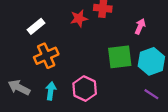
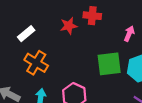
orange cross: (46, 56) -> (36, 63), turned -35

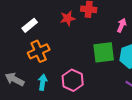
orange cross: (36, 63) -> (39, 51), turned 35

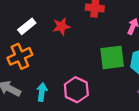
red star: (68, 18) -> (61, 26), moved
orange cross: (39, 51) -> (20, 56), moved

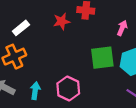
red star: (61, 26) -> (62, 21), moved

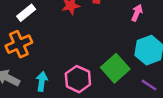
green square: (102, 58) -> (115, 68), moved, turned -35

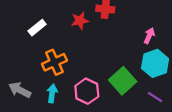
pink arrow: (137, 13) -> (149, 36), moved
orange cross: (19, 44) -> (54, 62), moved

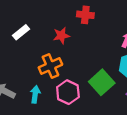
red star: (80, 21) -> (61, 36), moved
orange cross: (54, 62) -> (50, 66), moved

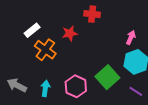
orange cross: (50, 66) -> (45, 50), moved, turned -30

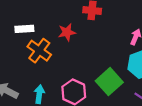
white rectangle: (32, 30) -> (24, 29), turned 35

